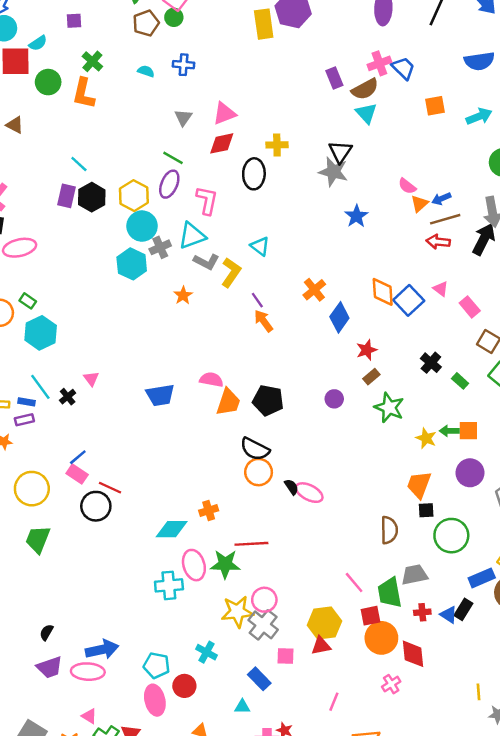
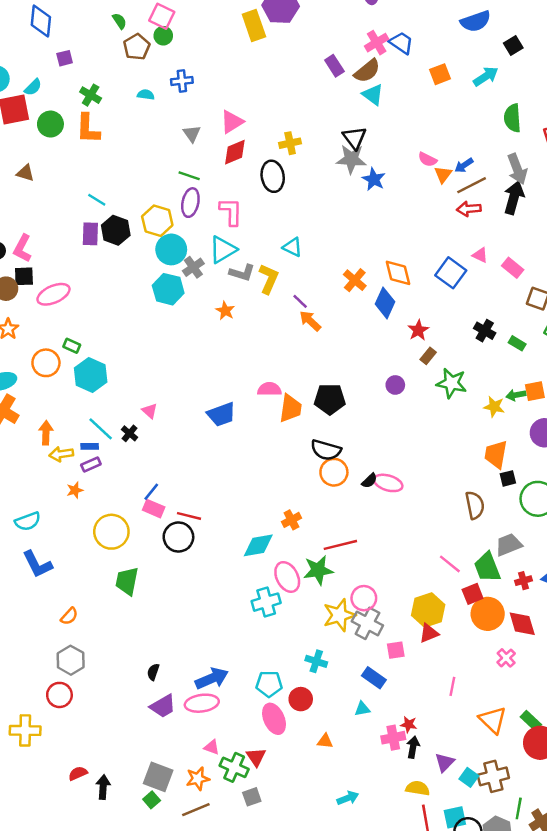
blue star: (356, 216) -> (374, 179), moved
orange diamond: (383, 292) -> (398, 273), moved
black semicircle: (291, 487) -> (369, 481), turned 91

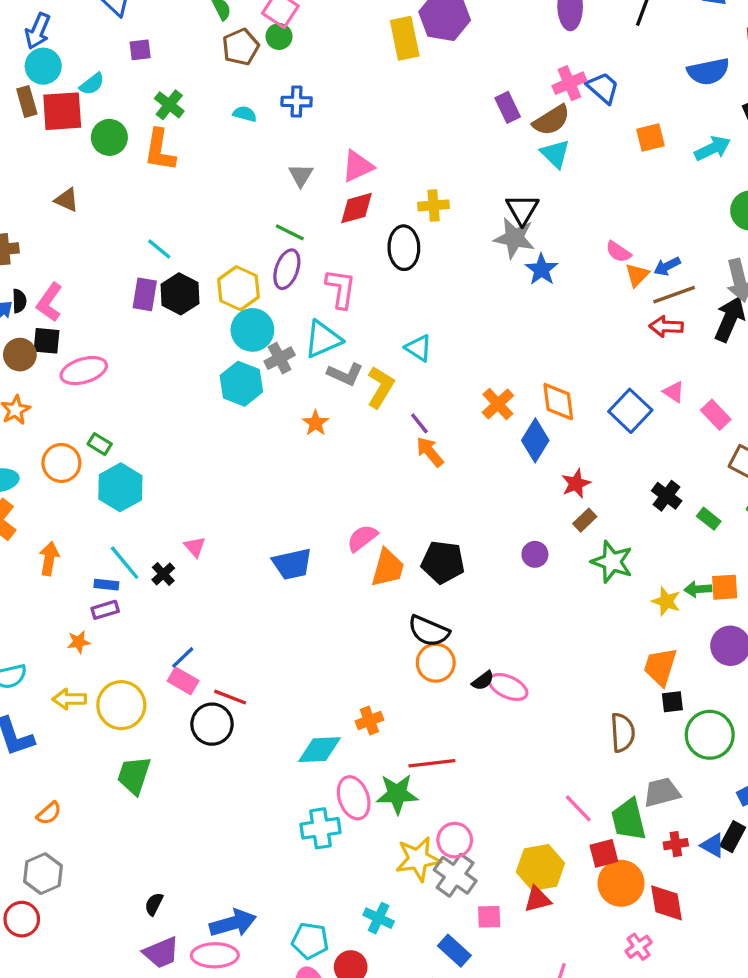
pink semicircle: (269, 389) -> (362, 538), turned -45
yellow arrow: (61, 454) -> (69, 699), moved

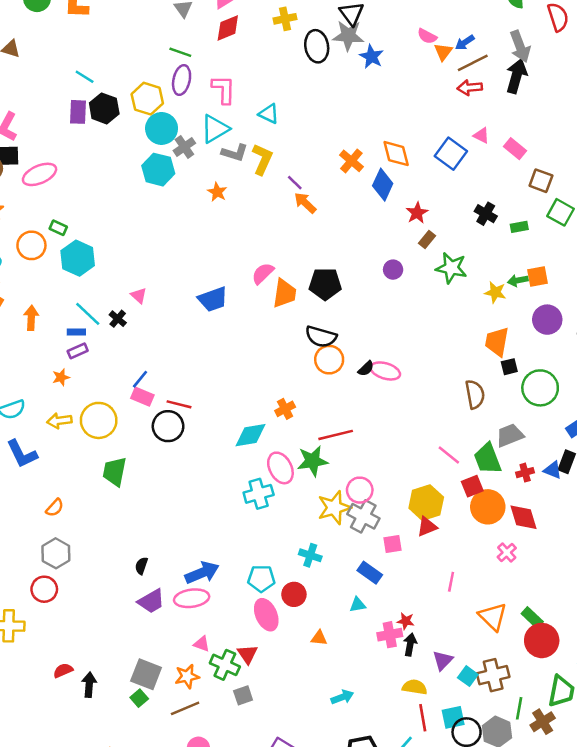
black ellipse: (404, 248) -> (317, 46), moved
cyan triangle: (418, 348) -> (269, 114), moved
green rectangle: (709, 519) -> (519, 227), turned -42

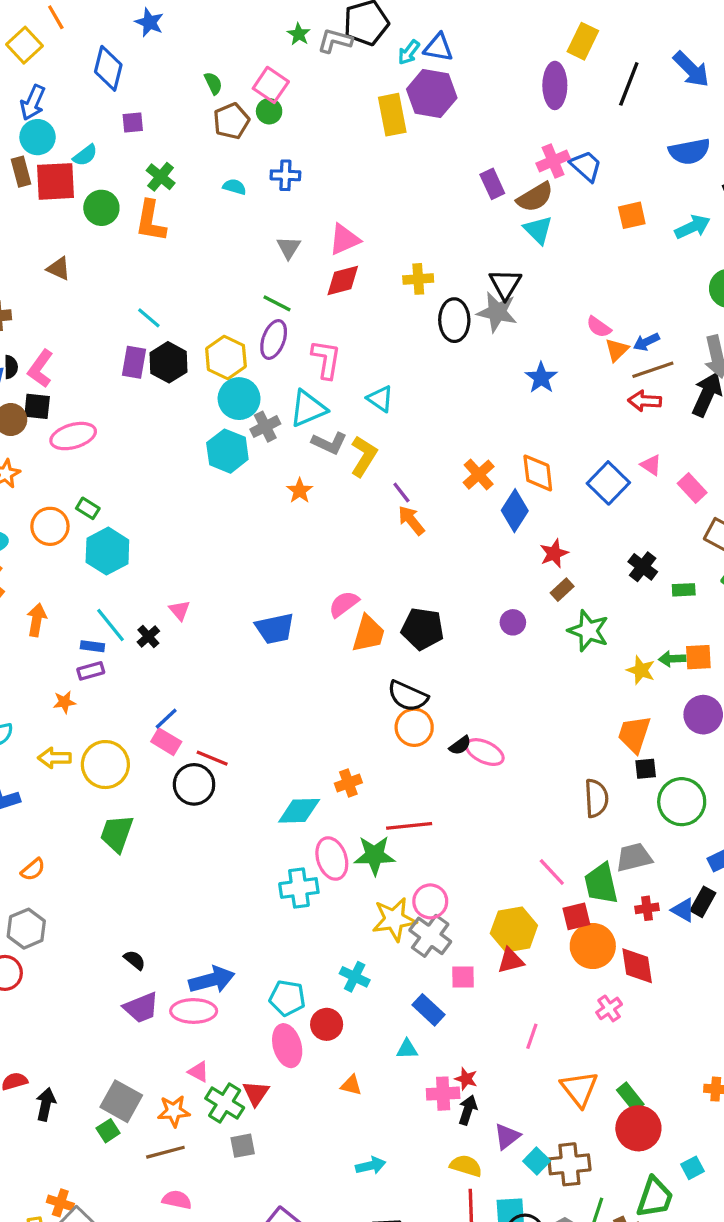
blue star: (371, 57) -> (541, 378), moved
black semicircle: (141, 566) -> (135, 960), turned 102

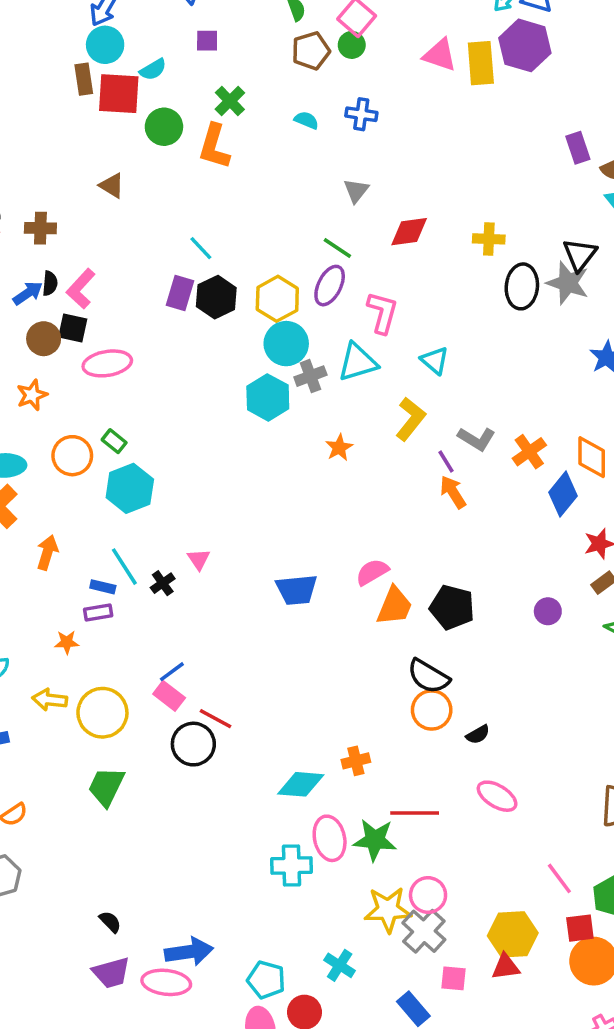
pink triangle: (344, 239) -> (440, 55), moved, turned 36
gray L-shape: (329, 443) -> (477, 439), moved
pink ellipse: (485, 752) -> (497, 796), moved

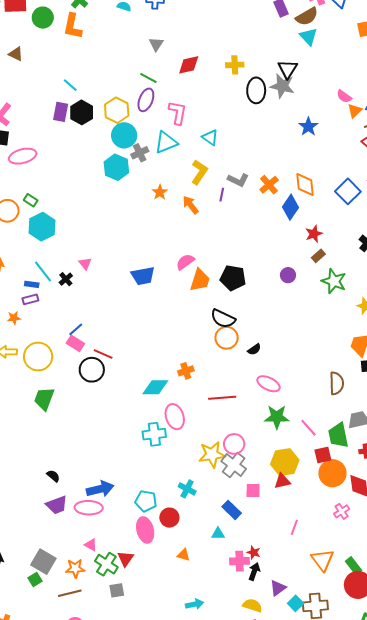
purple line: (446, 461) -> (222, 195), turned 48
orange arrow: (453, 492) -> (191, 205), moved
green star: (375, 840) -> (277, 417), moved

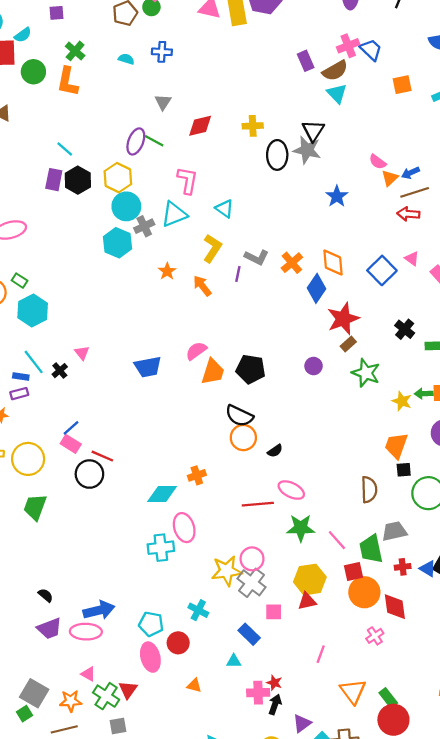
purple ellipse: (146, 100) -> (136, 141), moved
red star: (314, 234) -> (343, 319), size x1.6
red line: (222, 398) -> (258, 504), moved

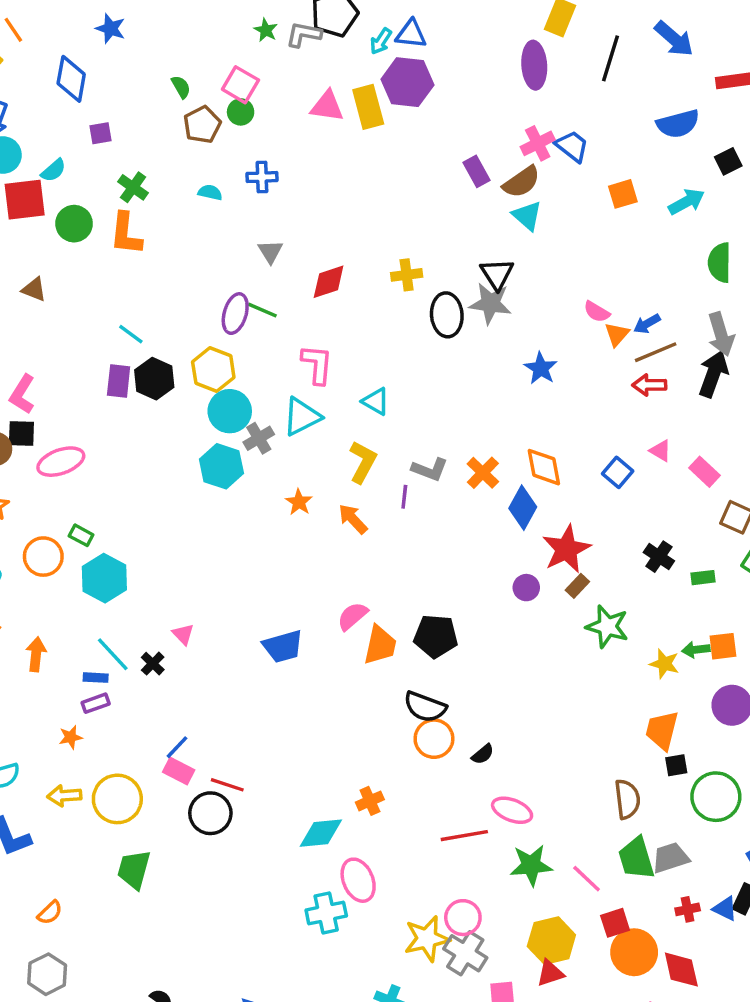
blue square: (382, 270) -> (618, 472), size x0.7
purple circle: (314, 366) -> (526, 588), moved
green trapezoid: (371, 549) -> (636, 858), moved

